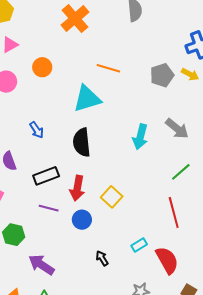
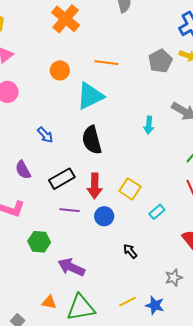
orange circle: (42, 67) -> (60, 70), moved
cyan arrow: (140, 137) -> (149, 125), size x0.7
cyan rectangle: (139, 245) -> (157, 212), moved

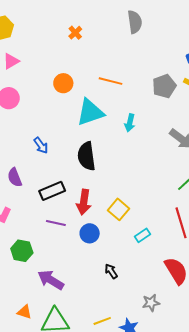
orange cross: (66, 19) -> (75, 33), size x0.5
cyan arrow: (149, 125) -> (130, 123), moved

